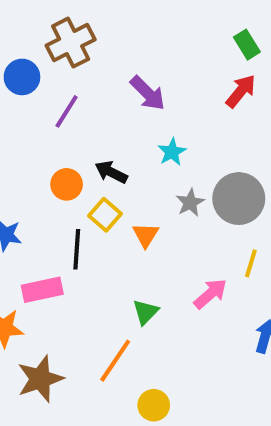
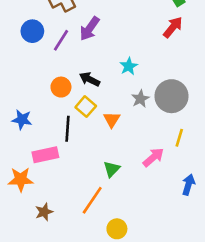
blue circle: (22, 77) -> (32, 31), moved
purple arrow: (148, 93) -> (90, 29), moved, turned 80
brown star: (40, 379) -> (44, 212), size x0.6

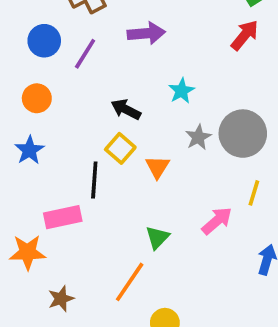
purple arrow: (90, 29) -> (146, 33), moved, turned -130
orange circle: (61, 87) -> (37, 98), moved
blue star: (22, 120) -> (29, 150), moved, turned 30

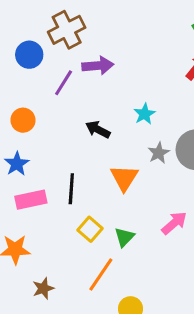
purple arrow: (146, 33) -> (98, 66), moved
blue circle: (44, 41) -> (29, 55), moved
yellow square: (120, 148) -> (90, 229), moved
orange triangle: (157, 167) -> (124, 178), size x1.4
pink rectangle: (63, 217) -> (31, 200), moved

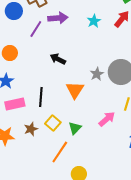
cyan star: (145, 114) -> (94, 21), moved
brown star: (43, 288) -> (31, 129), moved

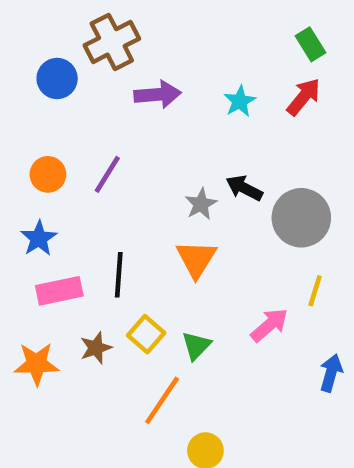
purple line: (36, 29) -> (107, 174), moved
black arrow: (58, 59) -> (244, 188), moved
gray star: (97, 74) -> (201, 204), moved

